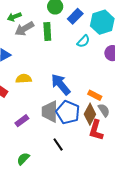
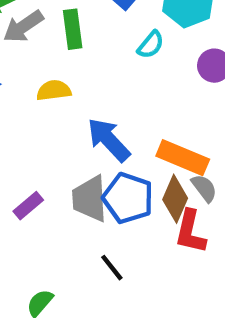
yellow semicircle: (24, 79) -> (54, 90), moved
orange rectangle: (95, 95) -> (183, 158), size x1.6
purple rectangle: (22, 121) -> (28, 206), moved

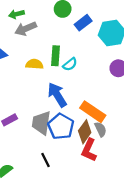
green rectangle: (73, 29) -> (56, 56), moved
cyan semicircle: (151, 45) -> (70, 64), moved

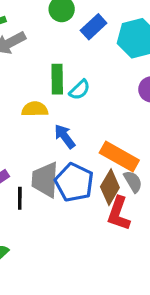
yellow semicircle: (34, 64) -> (35, 109), moved
blue arrow: (57, 95) -> (65, 136), size x0.7
black line: (45, 160) -> (20, 198), moved, turned 32

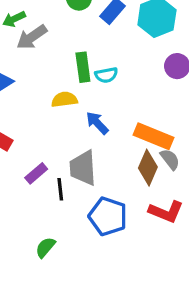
cyan semicircle: (80, 90) -> (106, 75), turned 40
blue pentagon: (74, 182) -> (108, 216), moved
red L-shape: (119, 214) -> (166, 212), moved, turned -80

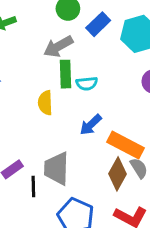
gray arrow: (32, 37) -> (58, 47), moved
yellow semicircle: (64, 100) -> (45, 103), turned -90
blue arrow: (97, 123) -> (91, 125), moved, turned -95

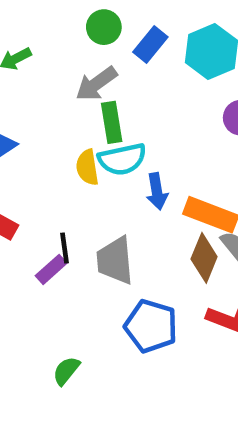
cyan semicircle: (87, 84) -> (122, 159), moved, size x1.5
blue arrow: (91, 125) -> (157, 191), turned -50
black line: (33, 186) -> (64, 248), moved

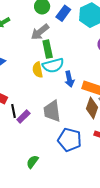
black line: (64, 248) -> (14, 111), moved

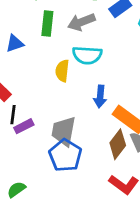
green rectangle: (48, 49) -> (47, 23), moved
cyan semicircle: (53, 65) -> (87, 55), moved
blue pentagon: (70, 140) -> (65, 155), moved

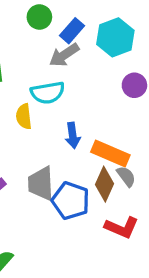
gray arrow: (81, 22) -> (64, 55), moved
blue pentagon: (65, 155) -> (71, 201), moved

